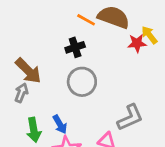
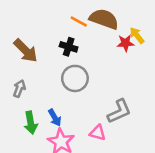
black cross: (75, 47) -> (69, 47), turned 36
brown arrow: (28, 71) -> (26, 51), moved

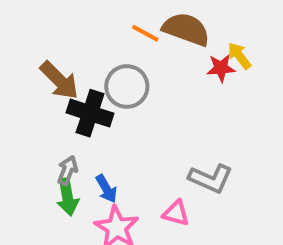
black cross: (69, 47) -> (90, 113), moved, size x1.5
gray circle: (75, 78) -> (127, 86), moved
gray arrow: (19, 89) -> (68, 170), moved
gray L-shape: (119, 111) -> (211, 179), turned 48

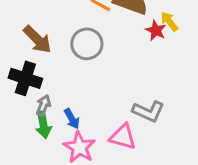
red star: (221, 68) -> (156, 30), turned 30
black cross: (90, 113) -> (25, 78), moved
pink triangle: (176, 213) -> (123, 137), size x1.4

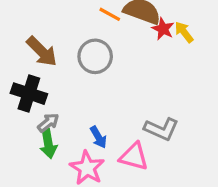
red star: (156, 30) -> (163, 29), moved
gray arrow: (43, 105) -> (48, 123), turned 30
blue arrow: (72, 119) -> (98, 137), moved

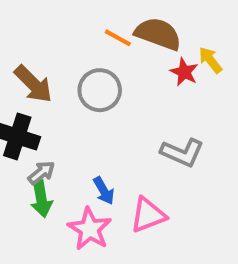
red star: (163, 29) -> (184, 72), moved
gray L-shape: (161, 129) -> (182, 153), moved
pink triangle: (134, 157) -> (148, 215), turned -36

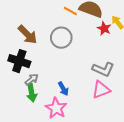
pink triangle: (148, 215) -> (101, 90), moved

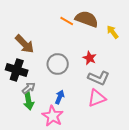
red star: (104, 28) -> (90, 58), moved
gray circle: (61, 38) -> (58, 64), moved
blue arrow: (63, 89) -> (60, 97), turned -128

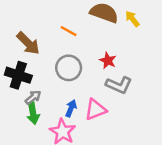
orange line: (67, 21) -> (69, 31), moved
yellow arrow: (113, 32) -> (132, 19), moved
pink triangle: (97, 98) -> (96, 110), moved

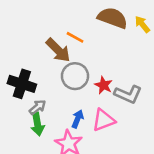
brown arrow: (28, 43) -> (58, 50), moved
red star: (108, 61) -> (103, 85), moved

